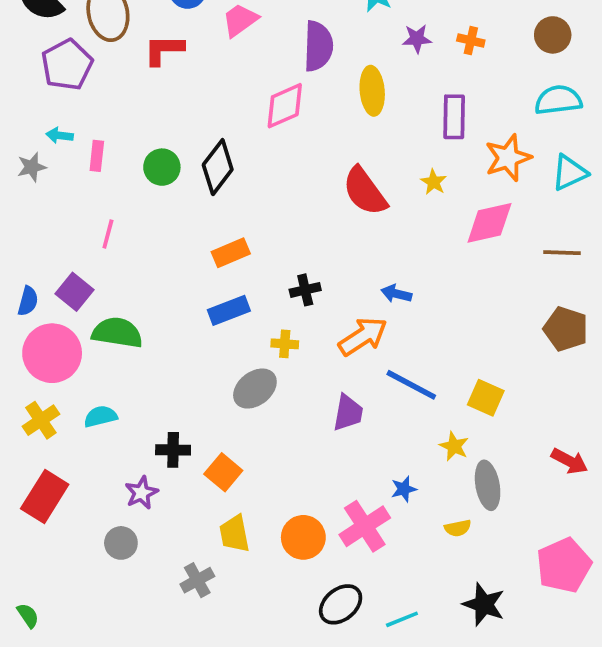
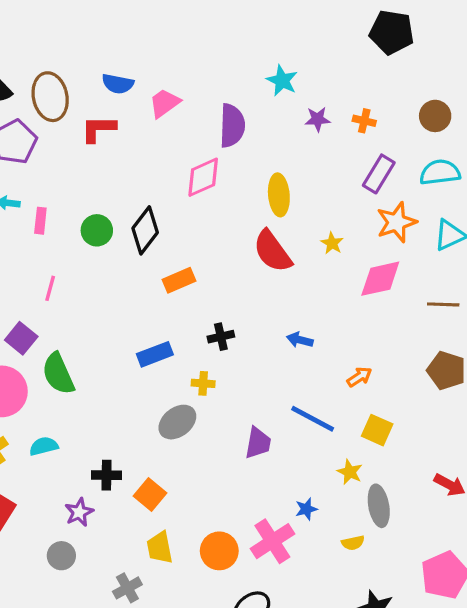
yellow ellipse: (372, 91) -> (279, 195), moved
purple rectangle: (454, 117) -> (379, 174), moved, turned 30
orange rectangle: (231, 253) -> (179, 280), moved
green semicircle: (117, 333) -> (58, 374), turned -123
orange arrow: (363, 336) -> (359, 377), moved, size x0.6

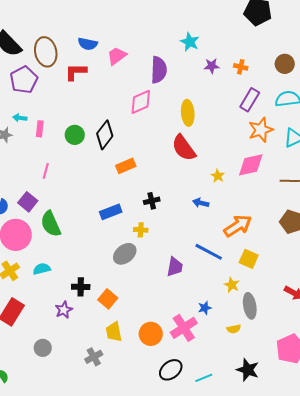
yellow star: (332, 243) -> (218, 176), moved
orange arrow: (359, 377) -> (238, 226), size x1.8
gray circle: (61, 556) -> (43, 348), moved

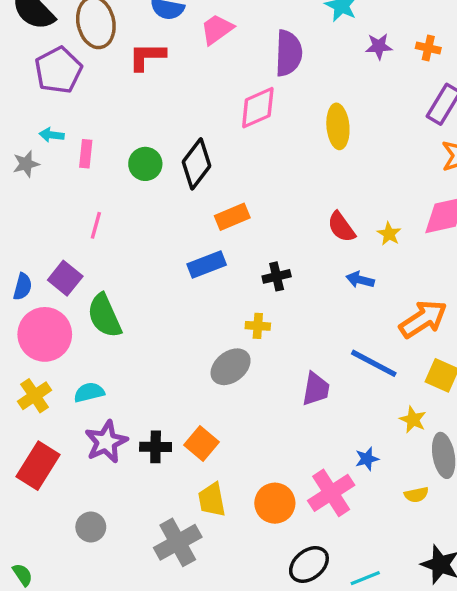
red semicircle: (184, 148) -> (341, 227), moved, size x0.7
blue rectangle: (111, 212) -> (207, 264), moved
black cross: (81, 287) -> (156, 447), moved
purple star: (64, 310) -> (106, 442), moved, size x1.4
gray cross: (94, 357) -> (178, 542), size x1.5

